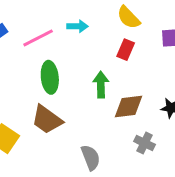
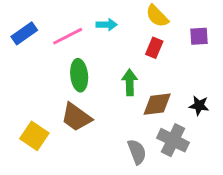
gray cross: (145, 143) -> (173, 140), size x1.5
gray semicircle: (91, 158) -> (137, 152), moved

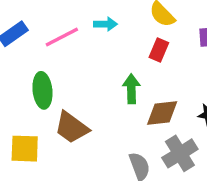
green ellipse: (79, 75) -> (42, 90), moved
yellow square: (34, 136) -> (25, 149), turned -32
gray cross: (173, 140) -> (180, 153), turned 32

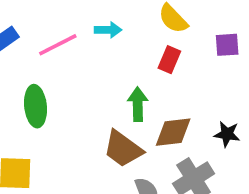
brown trapezoid: (72, 128) -> (123, 149), moved

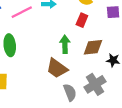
brown diamond: (173, 132) -> (93, 47), moved

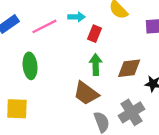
red rectangle: (82, 20) -> (94, 34), moved

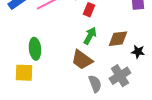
green arrow: (96, 65) -> (90, 36), turned 30
green ellipse: (30, 66) -> (35, 49), moved

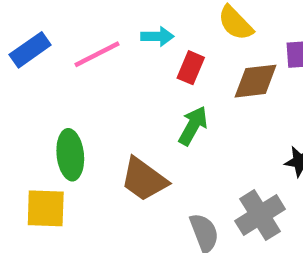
brown diamond: (118, 39) -> (256, 81), moved
brown trapezoid: (82, 60) -> (144, 179), moved

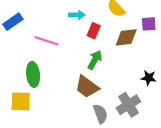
pink line: (97, 54) -> (47, 41), moved, turned 45
brown trapezoid: (144, 179) -> (87, 87), moved

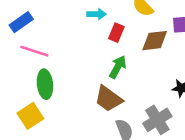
pink line: (47, 41) -> (34, 51), moved
yellow square: (21, 101) -> (30, 116), turned -35

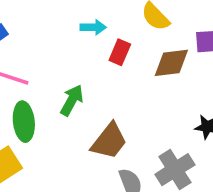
green arrow: (118, 67) -> (72, 100), moved
brown trapezoid: (108, 99) -> (109, 141), turned -88

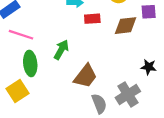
red rectangle: (120, 52) -> (92, 19), turned 63

